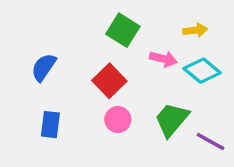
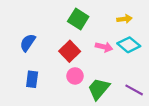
pink arrow: (163, 59) -> (104, 47), moved
green trapezoid: (172, 120) -> (99, 89), moved

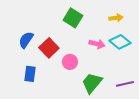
red square: (70, 51) -> (49, 48), moved
pink circle: (75, 76) -> (70, 62), moved
purple line: (134, 90) -> (125, 84), turned -42

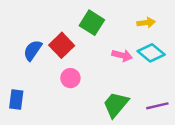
red square: (49, 48) -> (62, 45), moved
pink circle: (70, 62) -> (70, 78), moved
blue rectangle: (30, 74) -> (16, 100), moved

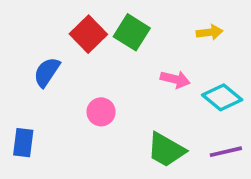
red square: (62, 45) -> (88, 34), moved
cyan diamond: (151, 53) -> (222, 97), moved
green trapezoid: (116, 105) -> (166, 150), turned -100

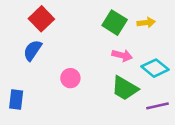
green square: (132, 32) -> (115, 23), moved
red square: (88, 34) -> (41, 19), moved
green trapezoid: (166, 150) -> (125, 88), moved

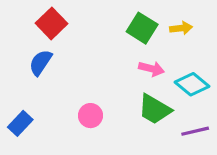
pink circle: (70, 78) -> (90, 116), moved
blue rectangle: (16, 100) -> (20, 123), turned 36

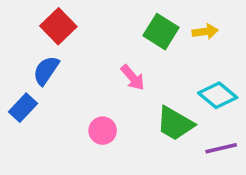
pink arrow: (151, 69) -> (133, 78), moved, turned 35
blue rectangle: (20, 123) -> (23, 108), moved

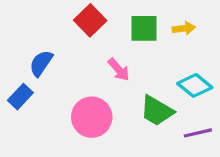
red square: (58, 26) -> (90, 20), moved
green square: (161, 32) -> (144, 28), turned -32
pink circle: (103, 131) -> (92, 117), size x1.6

